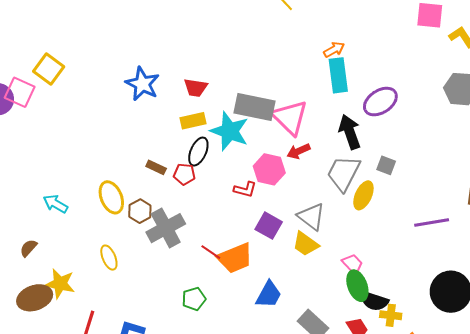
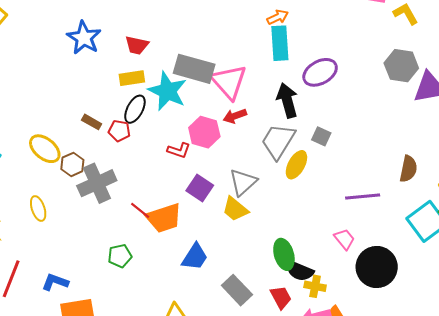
yellow ellipse: (111, 197) -> (45, 149), turned -32
gray triangle: (311, 217) -> (243, 182), turned 36
pink trapezoid: (352, 264) -> (344, 239), moved

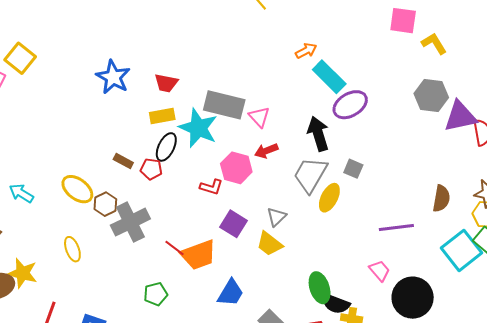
cyan rectangle: (280, 43) -> (329, 77), moved, turned -40
pink triangle: (229, 82) -> (259, 117), size x0.6
gray triangle: (243, 182) -> (276, 217), size x0.7

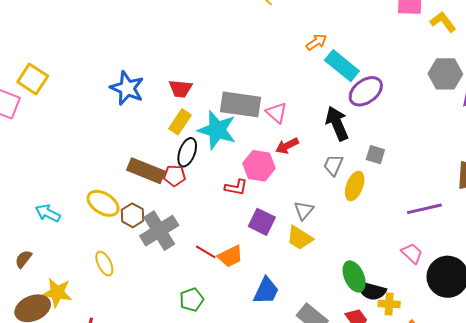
yellow rectangle: (162, 116) -> (180, 122), turned -40
brown rectangle: (123, 161) -> (146, 171), size x1.8
gray trapezoid: (310, 175) -> (333, 165), size x0.6
orange trapezoid: (198, 255) -> (230, 256), size x0.7

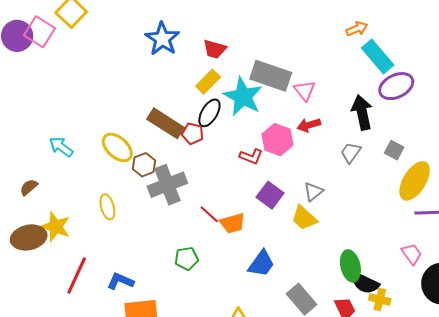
yellow ellipse: (355, 186) -> (415, 181), moved, size x1.4

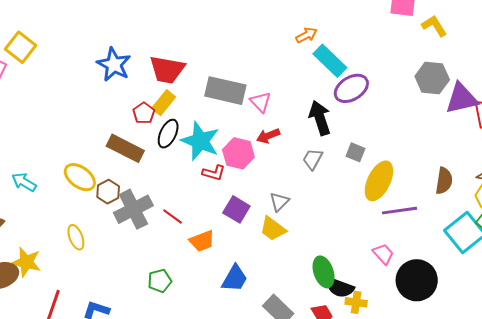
red trapezoid: (215, 49) -> (167, 70), size x1.5
cyan star: (243, 97) -> (200, 141), moved
red pentagon: (193, 134) -> (144, 113), moved, turned 30
red line: (209, 214) -> (173, 217), moved

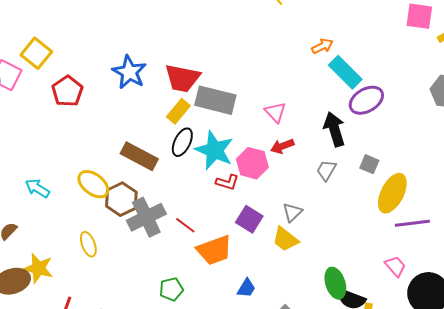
gray rectangle: (225, 91) -> (215, 100), moved
red pentagon: (144, 113) -> (67, 91), moved, size x1.4
brown hexagon: (108, 192) -> (121, 199), size x1.4
orange trapezoid: (202, 241) -> (214, 250), size x1.4
blue trapezoid: (235, 278) -> (246, 288), size x0.7

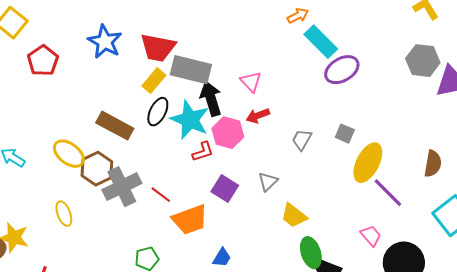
black arrow: (334, 129) -> (211, 99), moved
red L-shape: (227, 182) -> (203, 152), turned -35
purple line: (412, 223) -> (388, 193), turned 52
yellow trapezoid: (285, 239) -> (294, 216), moved

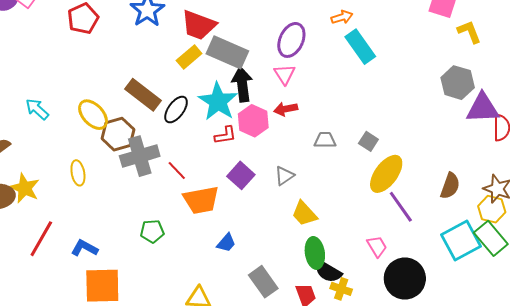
purple ellipse: (342, 70) -> (291, 40), moved, turned -44
black ellipse: (158, 112) -> (176, 110), moved
gray trapezoid: (302, 140) -> (325, 140), turned 50

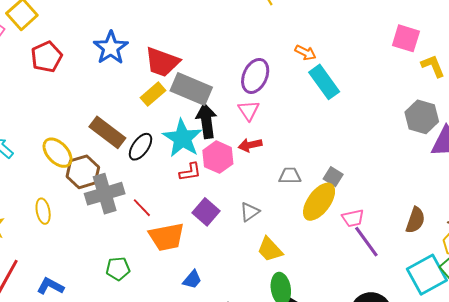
orange arrow: (342, 17) -> (305, 53), turned 45
yellow ellipse: (386, 174) -> (319, 202), moved
pink trapezoid: (377, 246) -> (353, 218), moved, turned 110

